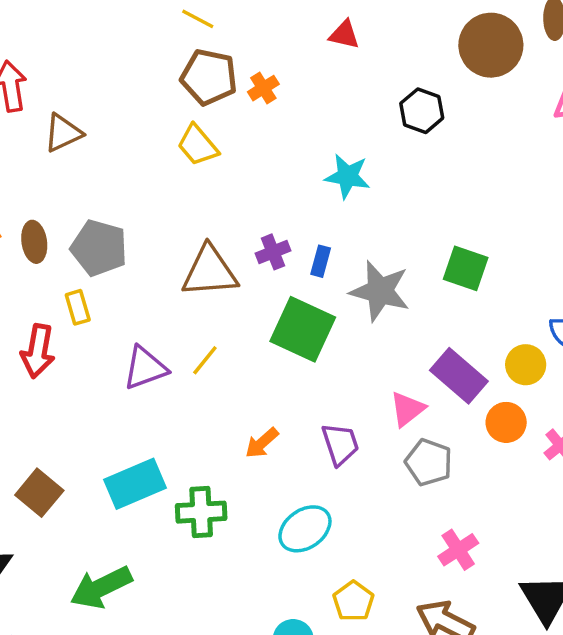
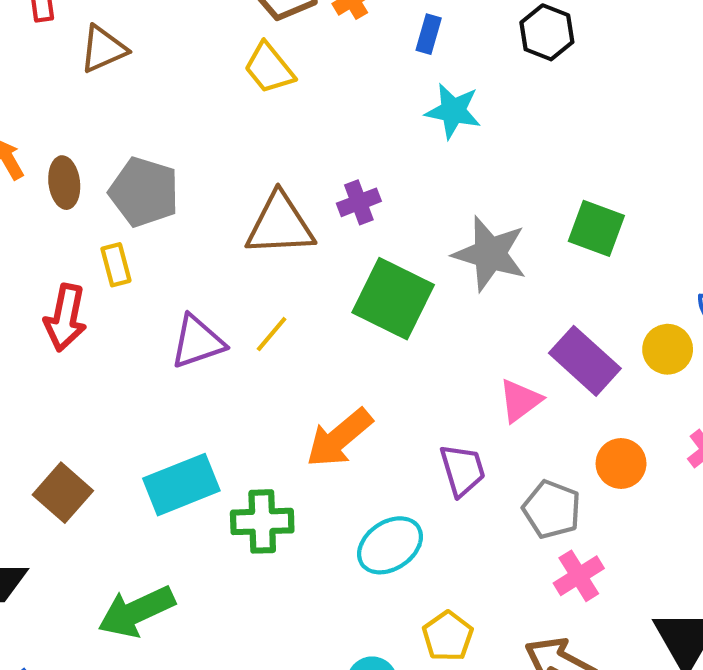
blue rectangle: (321, 261) -> (429, 34), moved
orange circle: (506, 422) -> (621, 463), moved
orange arrow: (262, 443) -> (339, 438), size x1.6
purple trapezoid: (340, 444) -> (463, 470), moved
gray pentagon: (429, 462) -> (552, 509), moved

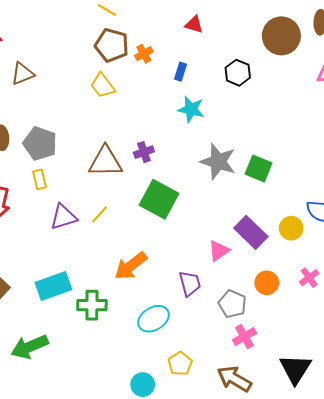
gray star: (490, 254) -> (218, 161), moved
yellow rectangle: (116, 265) -> (40, 179), moved

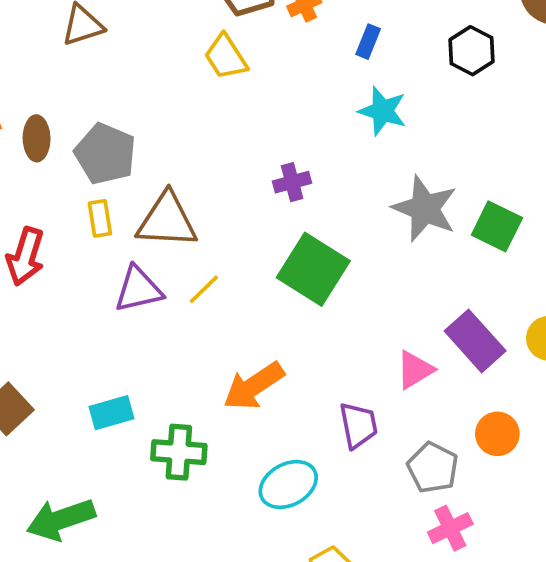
brown triangle: (105, 162) -> (167, 220), moved
cyan rectangle: (53, 286) -> (112, 413), size x0.7

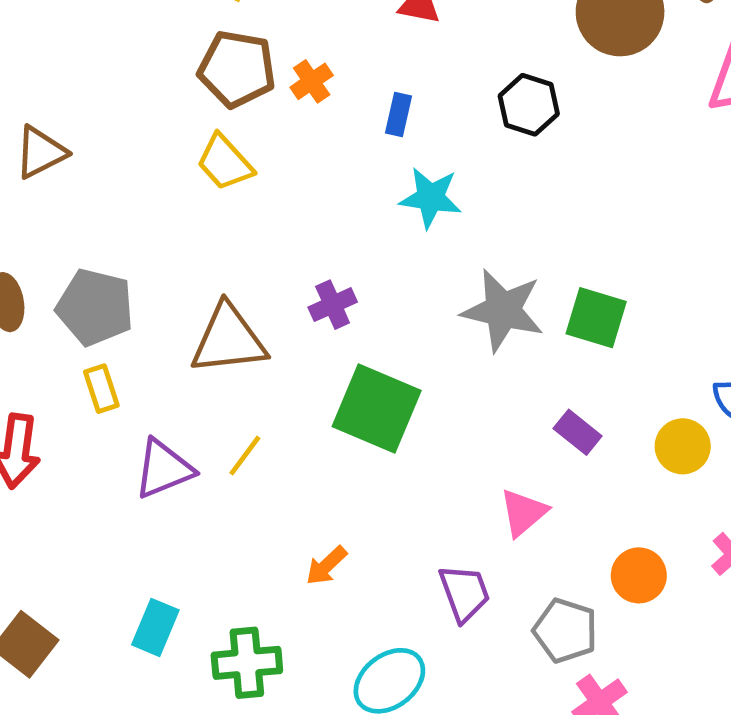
brown triangle: (167, 220) -> (228, 339), moved
purple rectangle: (475, 341) -> (578, 432), moved, size x0.6
orange arrow: (254, 386) -> (326, 566), size x0.6
cyan rectangle: (112, 413) -> (155, 627), turned -42

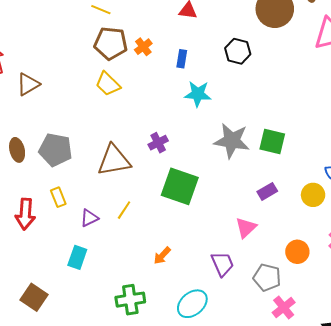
yellow rectangle: (101, 389) -> (58, 197), moved
purple rectangle: (578, 432) -> (267, 191), turned -66
purple triangle: (164, 469) -> (89, 218), size x0.7
cyan rectangle: (155, 627) -> (77, 257), moved

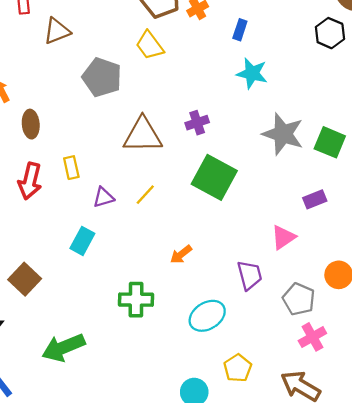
black hexagon: (238, 51) -> (330, 33), moved
brown ellipse: (17, 150) -> (31, 124), moved
gray pentagon: (56, 150) -> (102, 77), moved

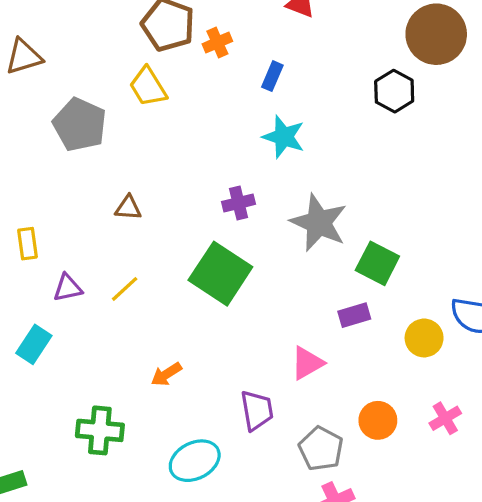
purple cross: (197, 123) -> (239, 203), moved
brown triangle: (143, 135) -> (128, 208), size x0.5
green square: (330, 142) -> (377, 263), moved

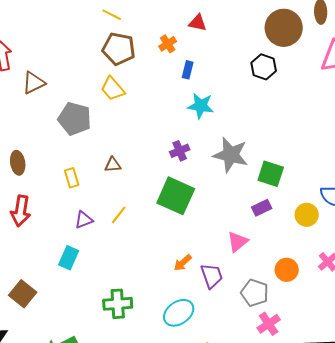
orange cross: (217, 43) -> (168, 44), moved
yellow rectangle: (27, 244) -> (72, 178), moved
orange arrow: (166, 374) -> (183, 263), moved

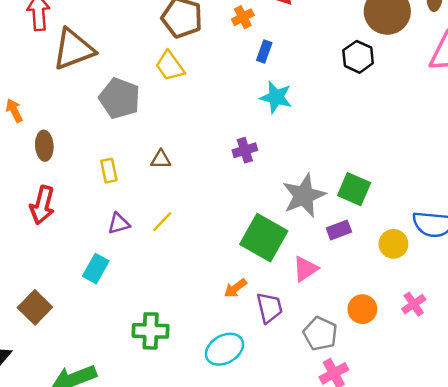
brown triangle: (34, 83) -> (73, 49), size x1.5
gray star: (231, 155) -> (304, 196), moved, turned 30
green square: (176, 196) -> (264, 238), moved

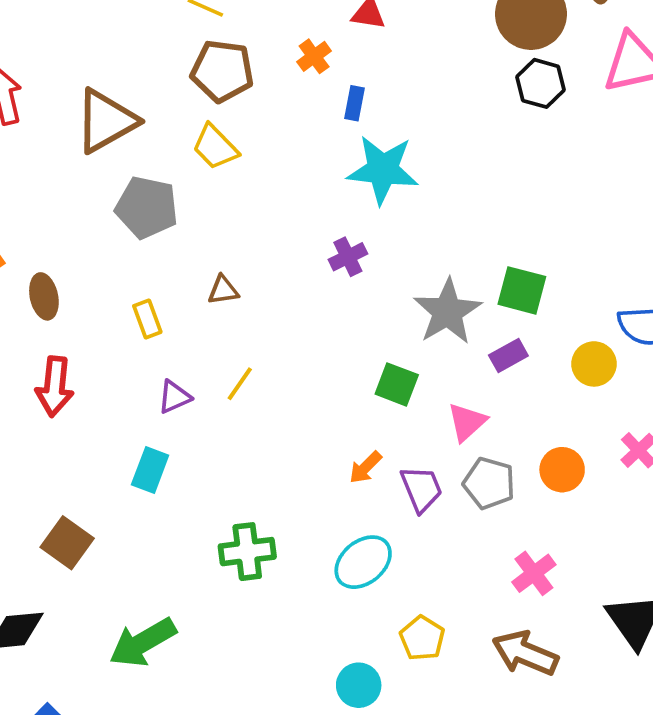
brown triangle: (73, 49) -> (106, 121), moved
black hexagon: (358, 57) -> (541, 83), moved
cyan star: (276, 97) -> (383, 170), size x1.4
green square: (264, 238) -> (397, 384), size x0.6
gray pentagon: (320, 334) -> (489, 483), moved

